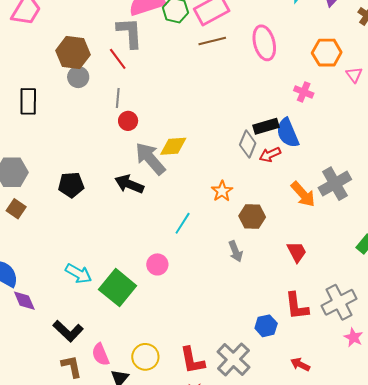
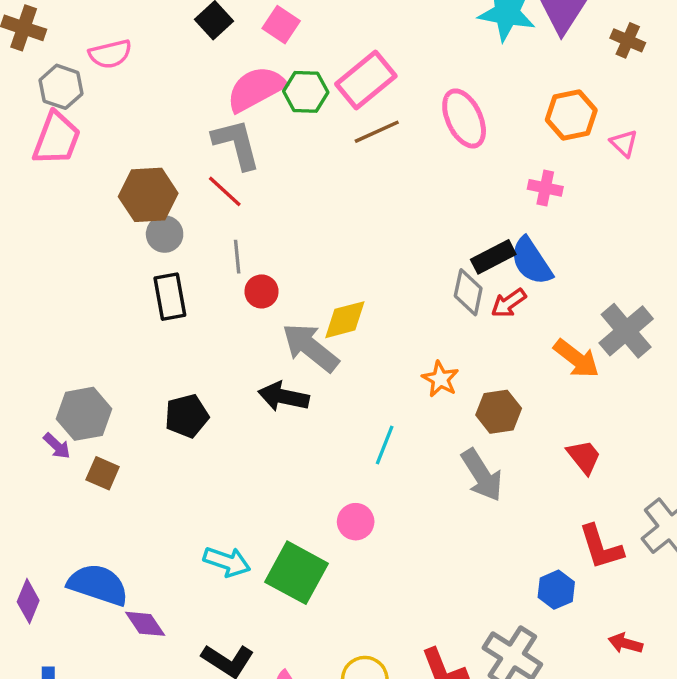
black rectangle: (28, 101) -> (170, 297), moved
gray arrow: (236, 251) -> (482, 475), size x1.5

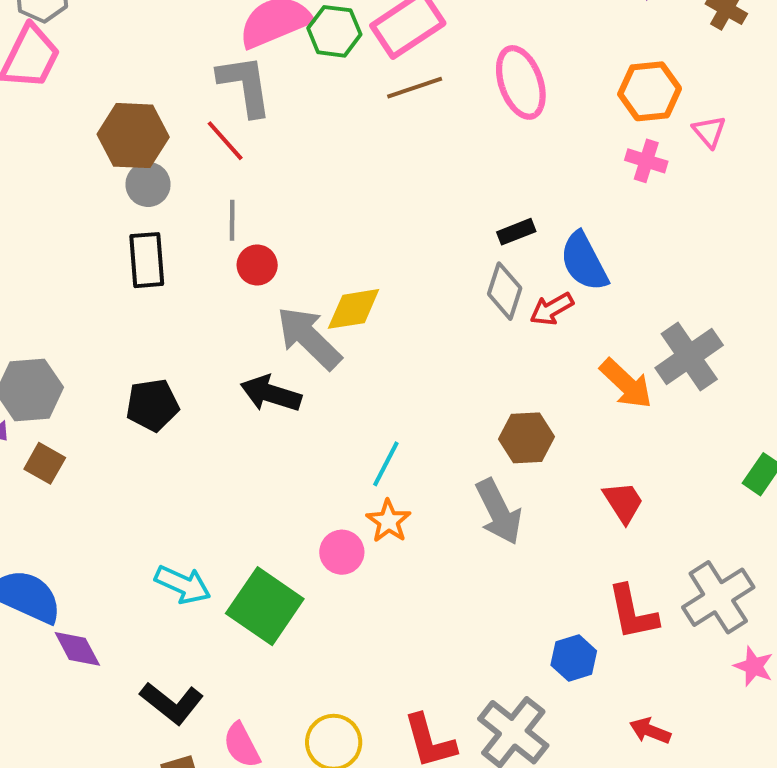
pink cross: (545, 188) -> (646, 161), moved
black rectangle: (493, 257) -> (516, 232), moved, size x0.7
orange star: (440, 379) -> (389, 521), moved

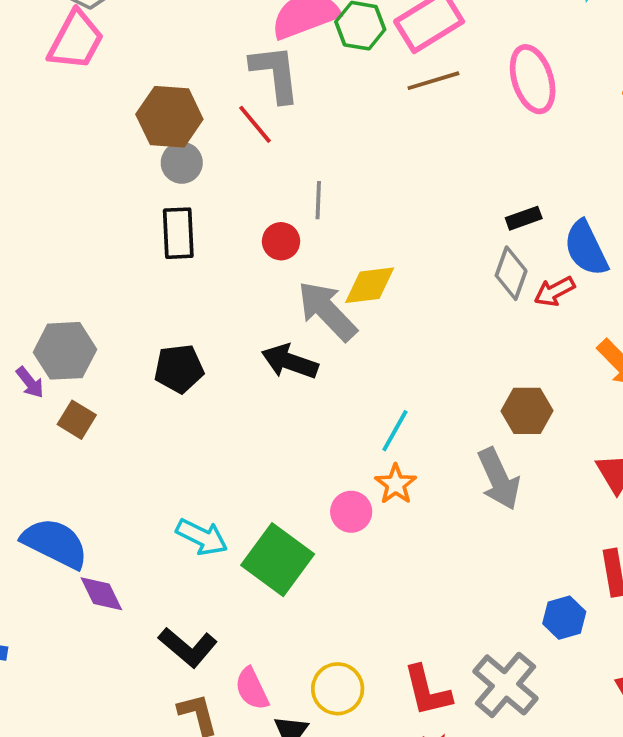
gray line: (232, 220) -> (318, 200), moved

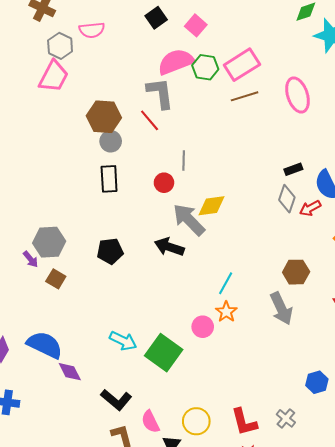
gray cross: (505, 685) -> (286, 418), size x0.6

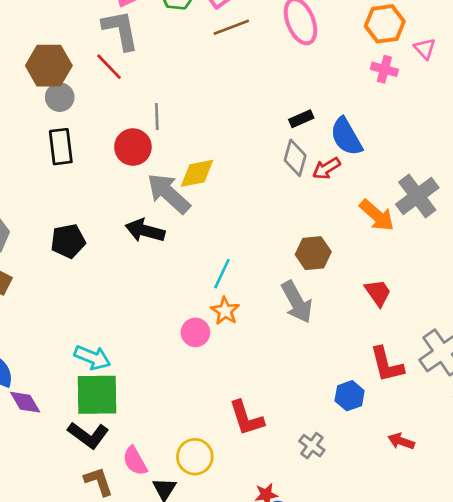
red circle: (164, 183) -> (133, 147), size x1.4
green square: (164, 353) -> (97, 395), moved, turned -33
red L-shape: (244, 422) -> (246, 418), moved

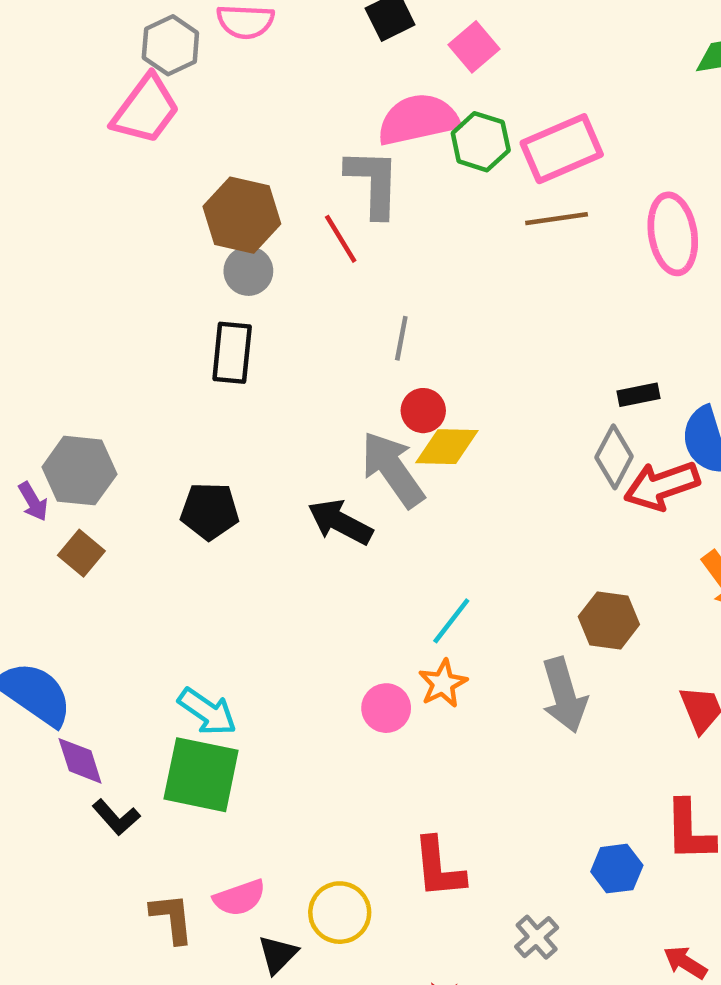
red circle: (133, 147) -> (423, 411), moved, size x0.7
red arrow: (326, 168) -> (662, 486), size x1.5
black L-shape: (88, 435) -> (116, 817), moved, size x0.7
pink semicircle: (135, 461) -> (239, 898), turned -92

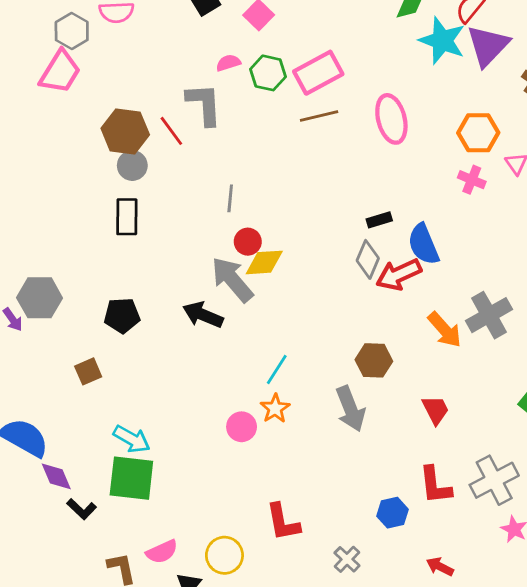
pink semicircle: (418, 120) -> (228, 63), size x0.5
red line: (341, 239) -> (171, 131), moved
brown square: (81, 553) -> (88, 371), moved, turned 32

